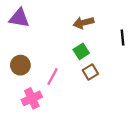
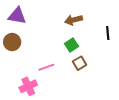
brown circle: (20, 65) -> (12, 42), moved
pink line: (53, 77) -> (46, 67), turned 42

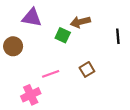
purple triangle: (17, 16) -> (32, 18), moved
green square: (72, 45) -> (63, 35), moved, turned -32

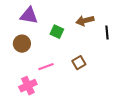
brown arrow: (80, 22) -> (85, 21), moved
brown circle: (13, 46) -> (22, 44), moved

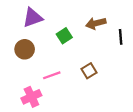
purple triangle: (29, 16) -> (33, 18), turned -30
green square: (57, 32) -> (64, 36), turned 32

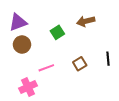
purple triangle: (33, 18) -> (18, 22), moved
black line: (121, 37) -> (108, 59), moved

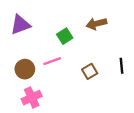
brown circle: (22, 45) -> (25, 69), moved
pink line: (46, 68) -> (52, 61), moved

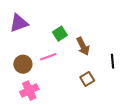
brown arrow: (96, 24) -> (83, 46), moved, turned -102
brown square: (90, 71) -> (87, 79), moved

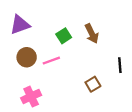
brown arrow: (83, 46) -> (92, 34), moved
brown circle: (23, 64) -> (27, 57), moved

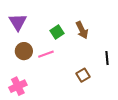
purple triangle: (20, 25) -> (18, 22), turned -42
pink cross: (31, 97) -> (18, 86), moved

